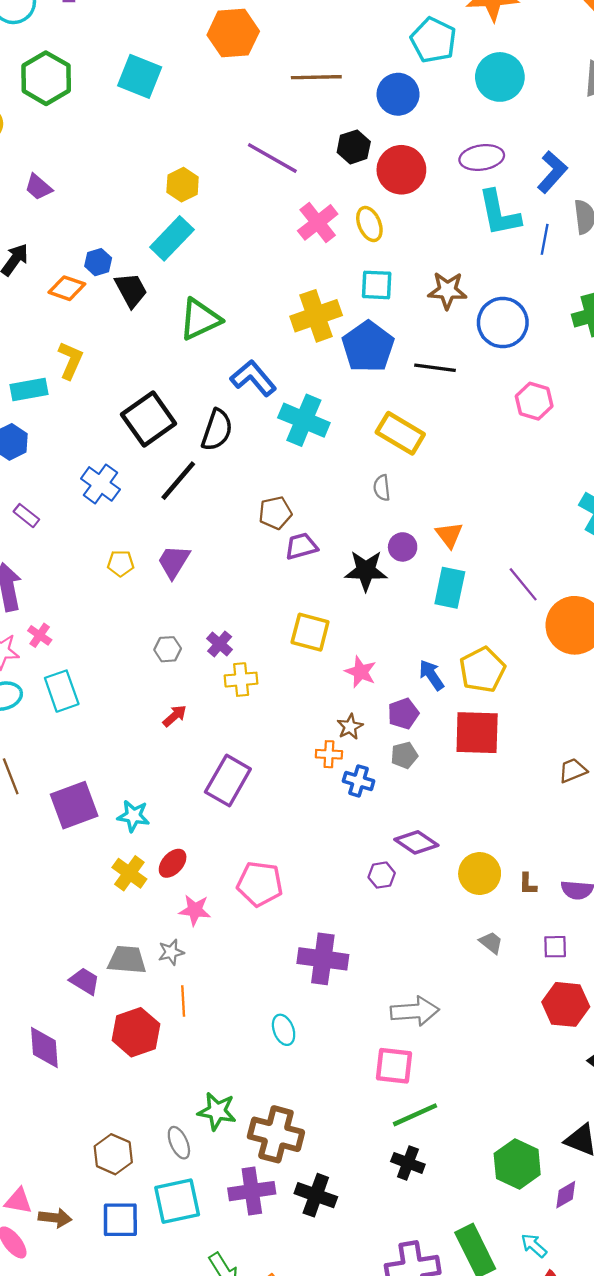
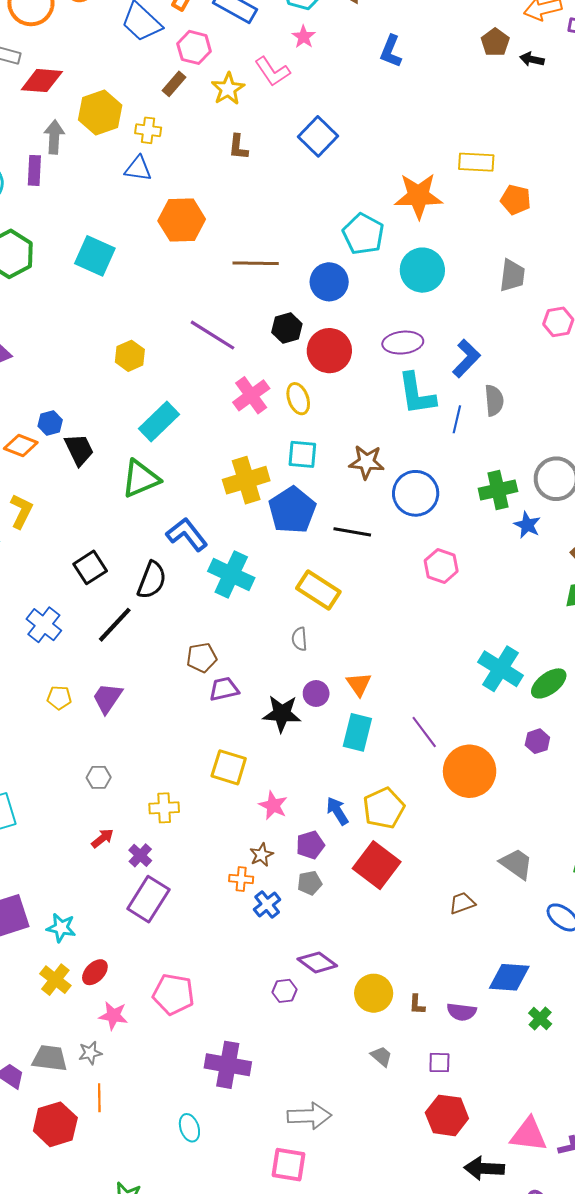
cyan rectangle: (172, 238) -> (159, 422), moved
black square: (149, 419) -> (90, 567), size x0.7
purple cross: (220, 644) -> (140, 855), moved
red square: (477, 733) -> (377, 865), turned 33
blue cross: (359, 781) -> (267, 904), turned 32

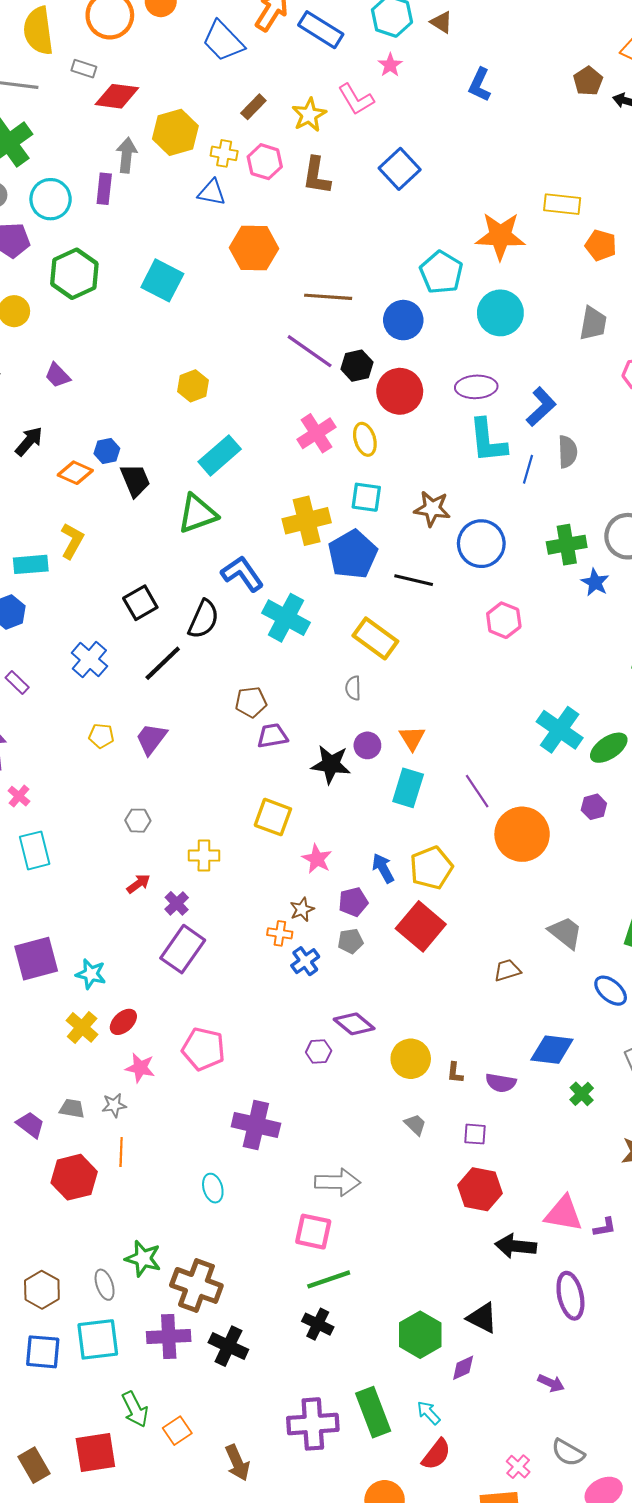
pink hexagon: (194, 47) -> (265, 162), moved
brown L-shape: (238, 147) -> (316, 176), size x1.4
purple line: (212, 335) -> (310, 351), moved
gray trapezoid: (50, 1058) -> (72, 1108), size x0.7

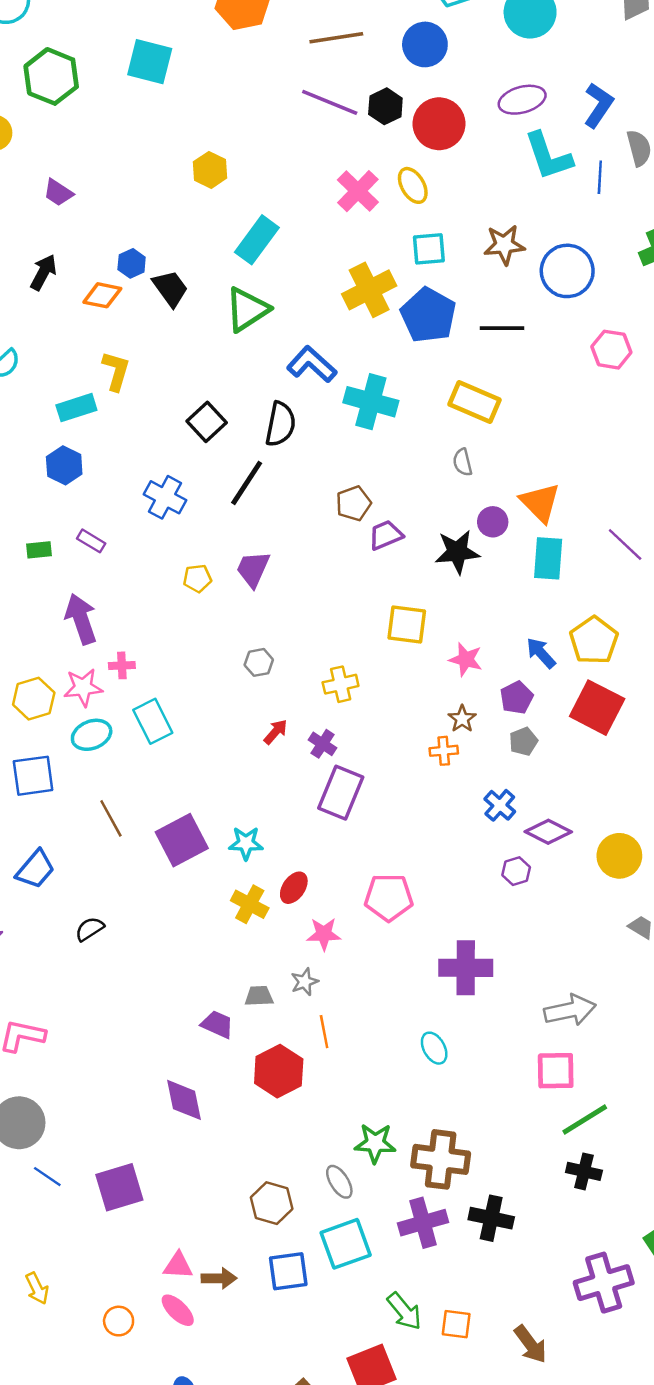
orange triangle: (412, 738) -> (540, 503), size x1.4
pink cross: (19, 796) -> (122, 665), turned -30
blue cross: (305, 961) -> (500, 805), moved
orange square: (177, 1431) -> (456, 1324), turned -36

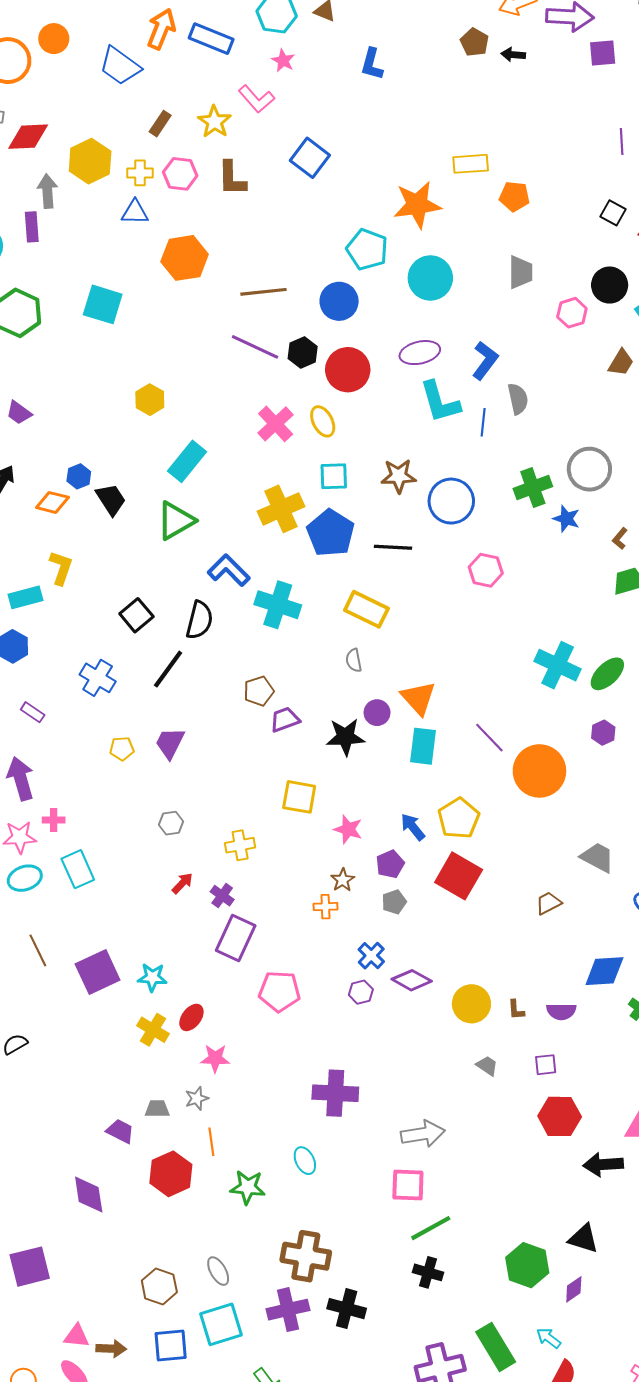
purple hexagon: (516, 871) -> (361, 992), moved
pink pentagon: (389, 897) -> (280, 991), moved
green star: (375, 1143) -> (248, 1187), moved

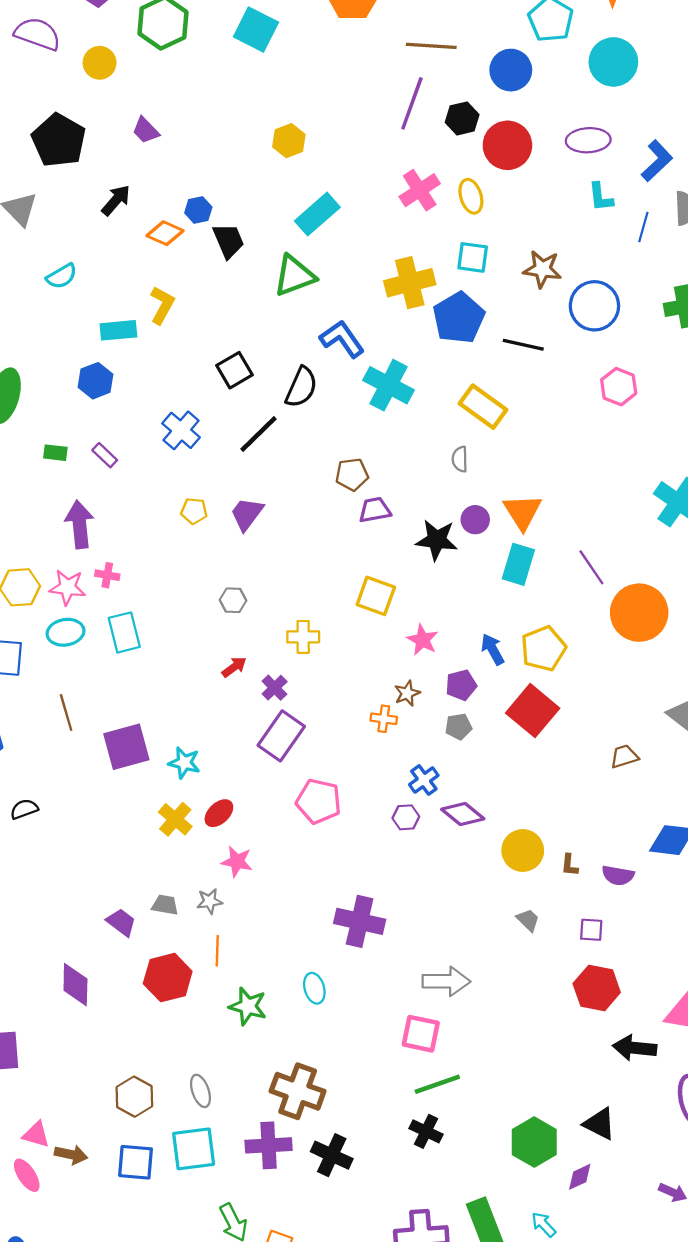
purple line: (255, 347) -> (412, 103), turned 75
cyan L-shape: (440, 402) -> (601, 197), size x0.6

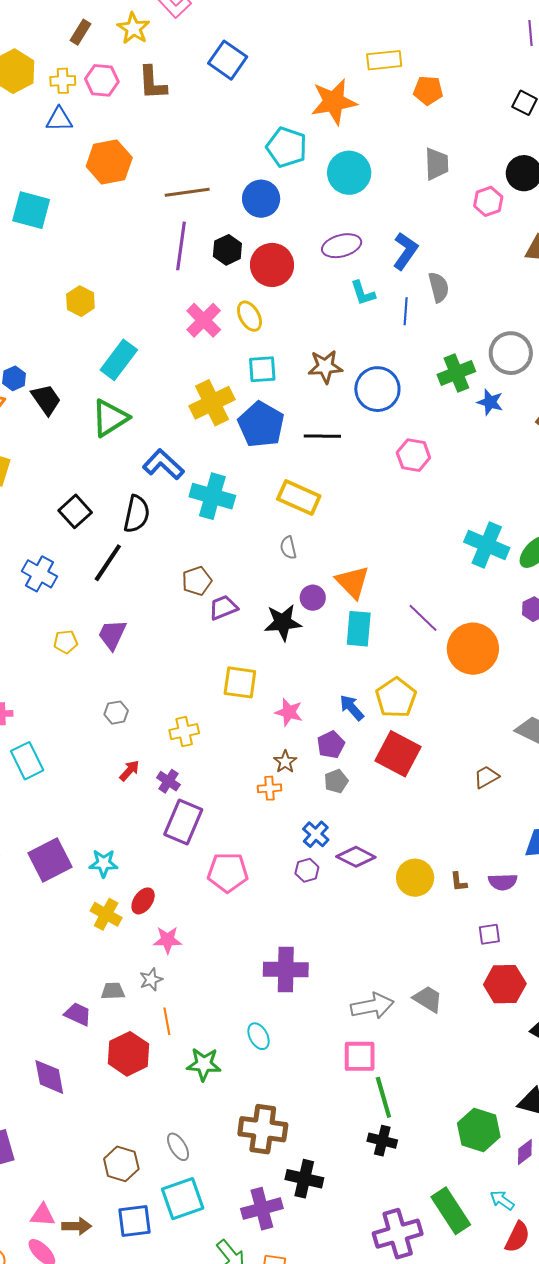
gray trapezoid: (528, 920) -> (428, 999), moved, size x1.4
green line: (437, 1084) -> (383, 1097), turned -75
purple cross: (269, 1145) -> (262, 1209), moved

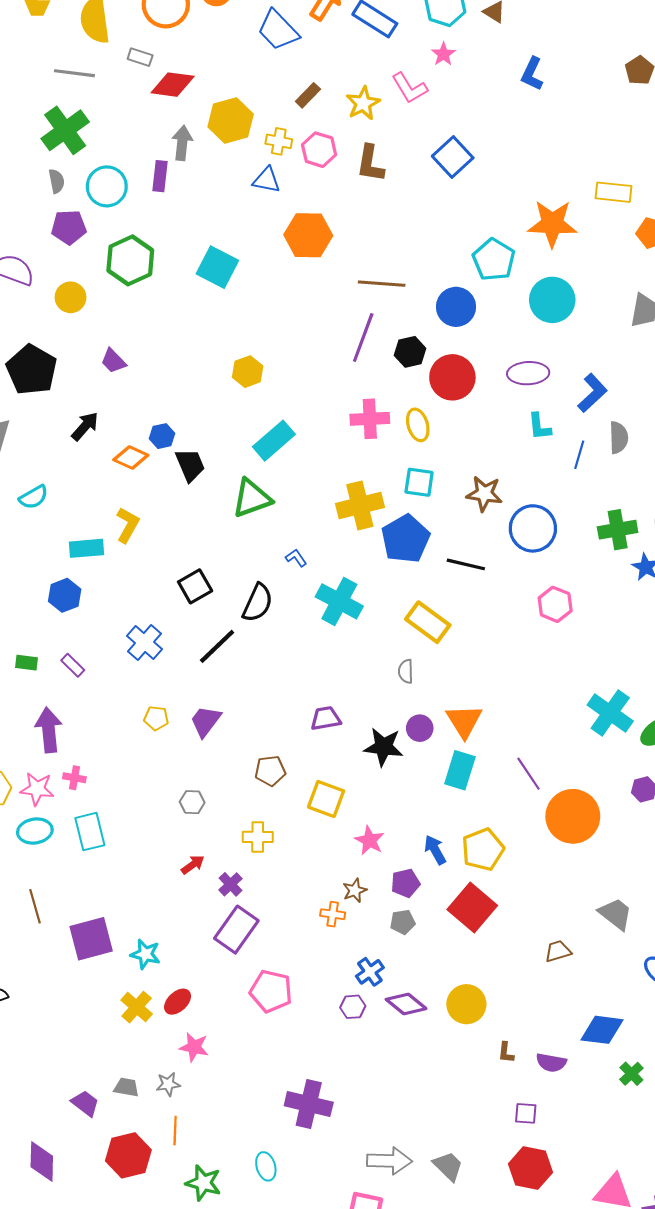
pink cross: (204, 320) -> (370, 419), turned 30
blue L-shape: (163, 464) -> (296, 558), size x0.5
brown pentagon: (197, 581) -> (270, 771), moved
yellow circle: (415, 878) -> (466, 1004), moved

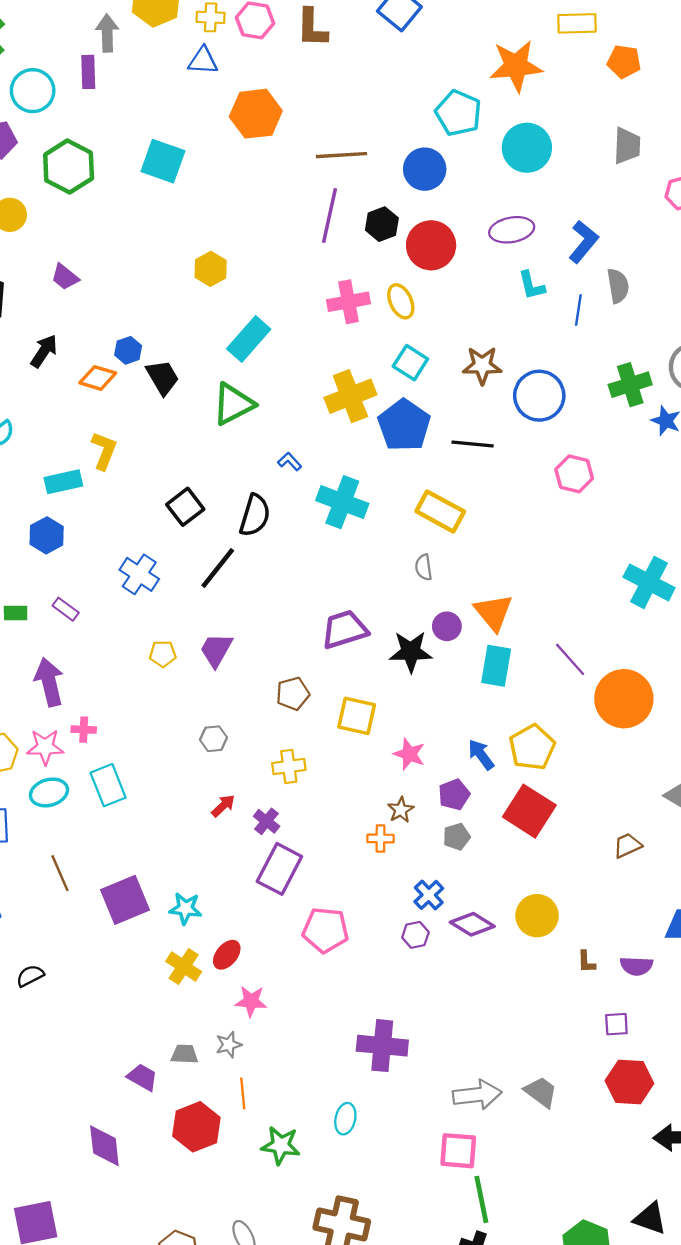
cyan square: (419, 482) -> (410, 363), turned 32
purple trapezoid: (326, 718) -> (345, 629), size x1.4
cyan ellipse: (266, 1166) -> (345, 1119), turned 36

